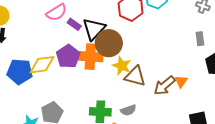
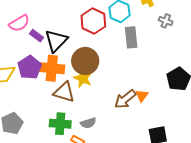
gray rectangle: (200, 39) -> (131, 37), moved, size x1.5
brown circle: (109, 43) -> (85, 61), moved
brown triangle: (135, 76) -> (64, 92), moved

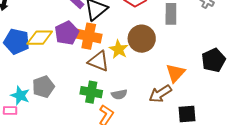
brown circle: (85, 61) -> (142, 39), moved
orange triangle: (142, 96) -> (175, 73), size x1.5
brown arrow: (125, 99) -> (160, 94), moved

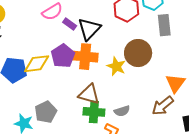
brown triangle: (99, 61) -> (89, 94), moved

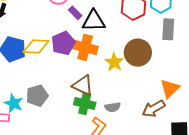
black triangle: (89, 29) -> (94, 21), turned 35

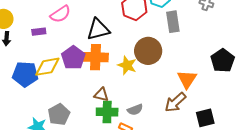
purple rectangle: (75, 13) -> (39, 32), moved, turned -40
brown triangle: (83, 85) -> (101, 95), size x0.7

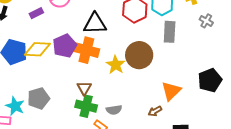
purple rectangle: (39, 32) -> (36, 13), turned -32
brown triangle: (101, 95) -> (84, 88), turned 35
brown arrow: (175, 102) -> (155, 111), size x0.6

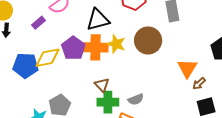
yellow star: (116, 65) -> (116, 44), moved
brown arrow: (155, 111) -> (199, 84), moved

